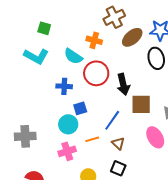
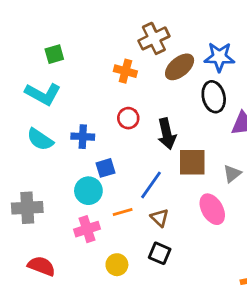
green square: (44, 28) -> (54, 54), turned -32
cyan semicircle: (73, 56) -> (40, 139), moved
red circle: (96, 73) -> (128, 118), size x0.6

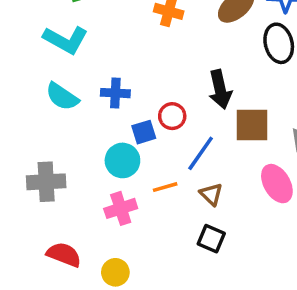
red circle: (128, 118) -> (172, 116), moved
yellow circle: (117, 265) -> (115, 272), moved

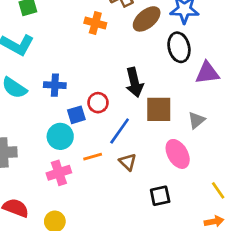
black square: (211, 239) -> (160, 196), moved, turned -35

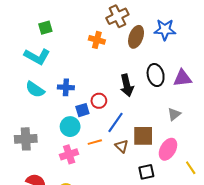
brown ellipse: (147, 19) -> (136, 37), turned -30
black ellipse: (179, 47) -> (156, 75), moved
brown square: (159, 109) -> (143, 136), moved
pink ellipse: (178, 154) -> (168, 149), moved, turned 60

